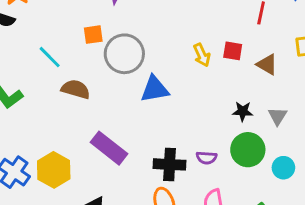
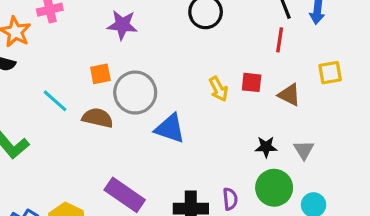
brown semicircle: (76, 89) -> (98, 118), moved
blue triangle: (155, 89) -> (170, 129), turned 32
purple semicircle: (206, 158) -> (230, 199), turned -96

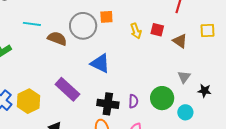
orange square: (100, 74) -> (106, 17), moved
cyan line: (55, 101) -> (32, 24), turned -42
blue triangle: (170, 129) -> (100, 63), moved
black star: (266, 147) -> (204, 91), moved

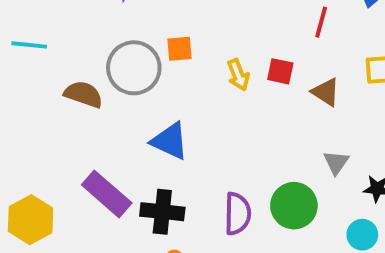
cyan line: (32, 24) -> (29, 45), moved
purple semicircle: (133, 101) -> (238, 214), size x1.5
black cross: (108, 104) -> (162, 212), moved
cyan circle: (185, 112) -> (362, 235), moved

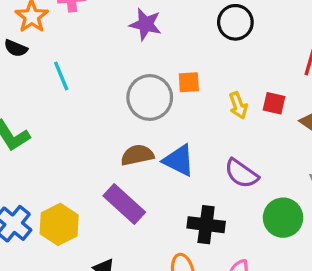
cyan line: (29, 45) -> (61, 76), turned 60
brown semicircle: (83, 94) -> (137, 155), moved, turned -32
black cross: (162, 212) -> (206, 225), moved
purple semicircle: (238, 214) -> (241, 173), moved, turned 123

